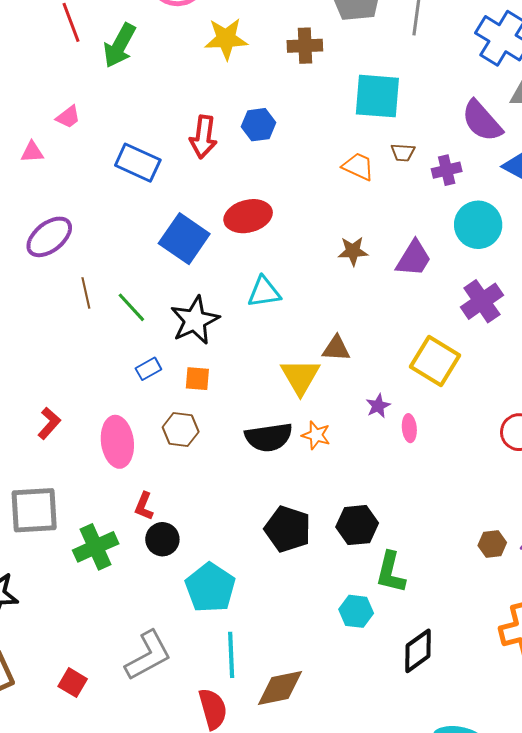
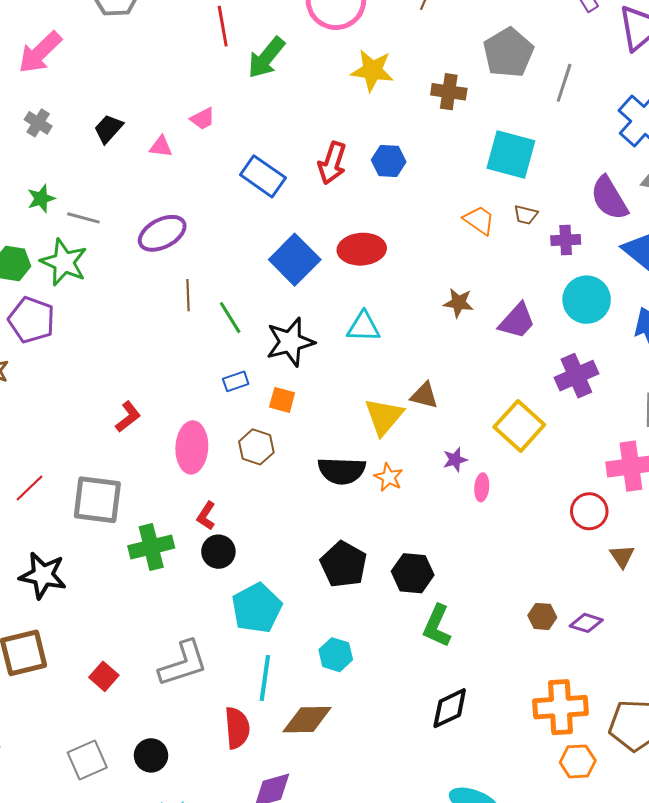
cyan hexagon: (356, 611) -> (336, 655), moved

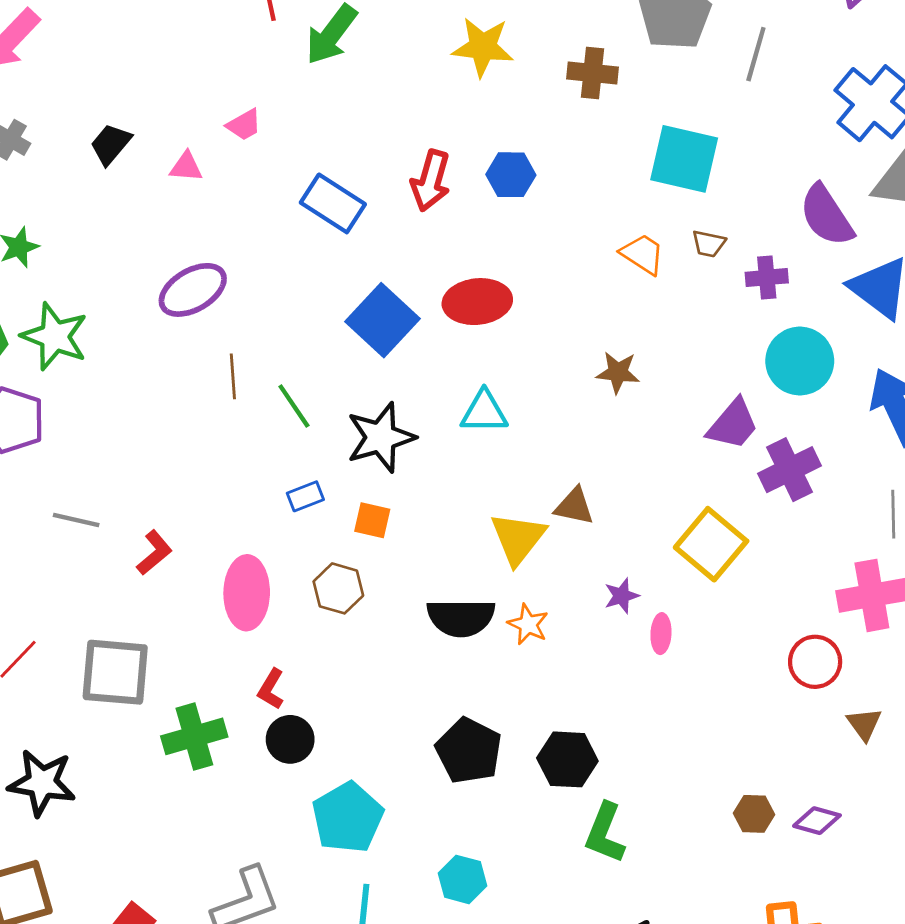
gray line: (83, 218) -> (76, 520), moved
purple trapezoid: (517, 321) -> (733, 424), moved

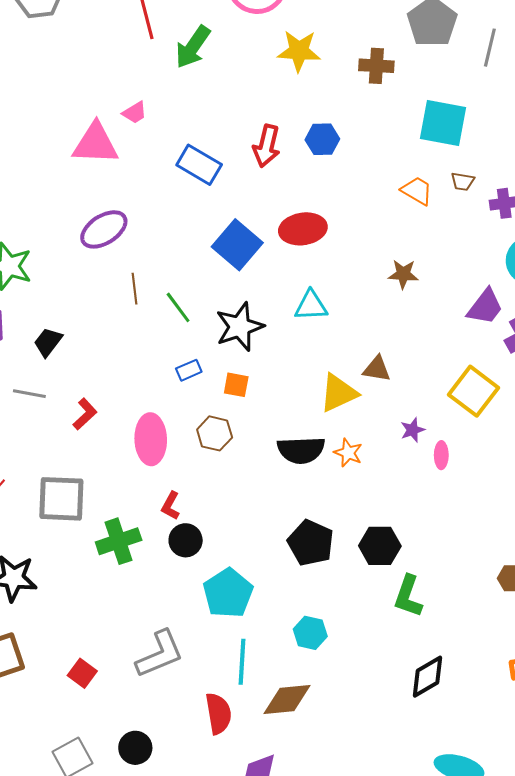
black trapezoid: (111, 144) -> (48, 342), moved
pink triangle: (186, 167) -> (95, 144), size x2.0
yellow triangle: (518, 538) -> (338, 393), turned 30

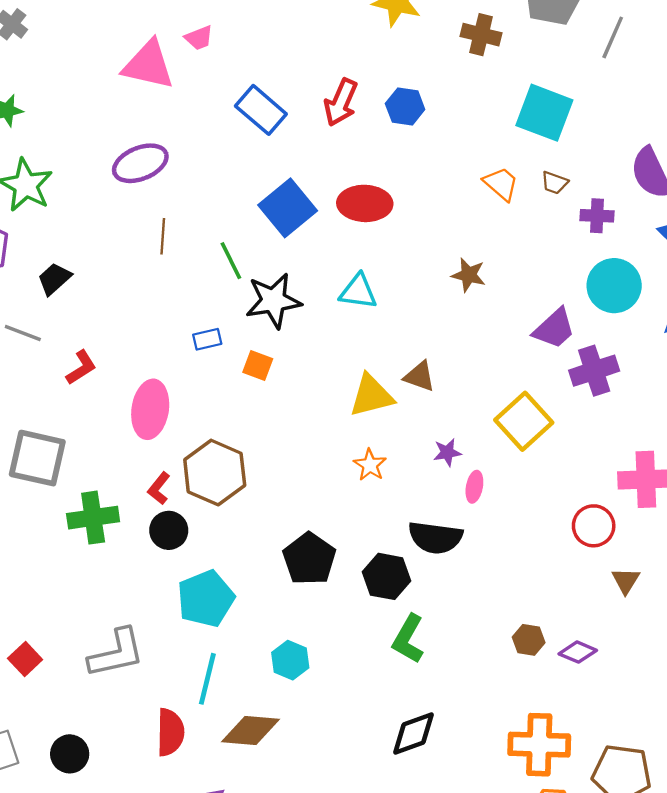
green line: (178, 307) -> (231, 261), moved
brown hexagon: (215, 433) -> (215, 472), moved, size x1.6
black semicircle: (301, 450) -> (435, 538), moved

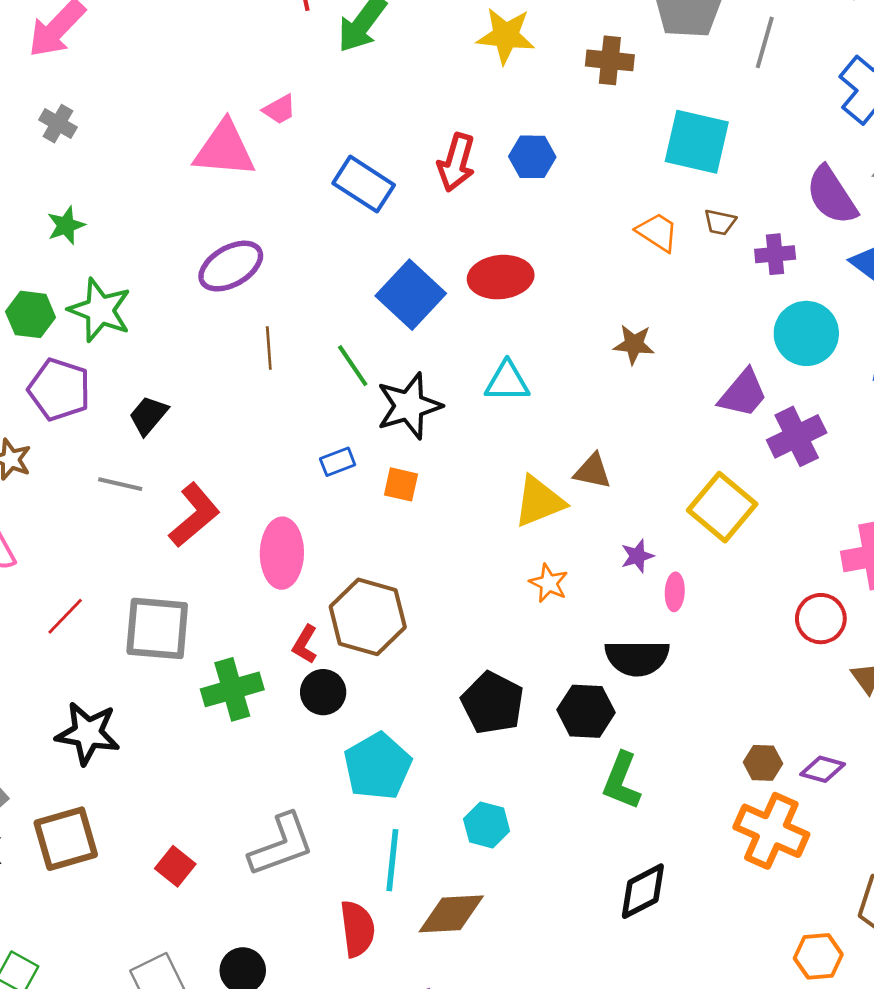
red L-shape: (81, 367) -> (194, 515), size x1.5
orange cross: (539, 745) -> (771, 831), moved, turned 30

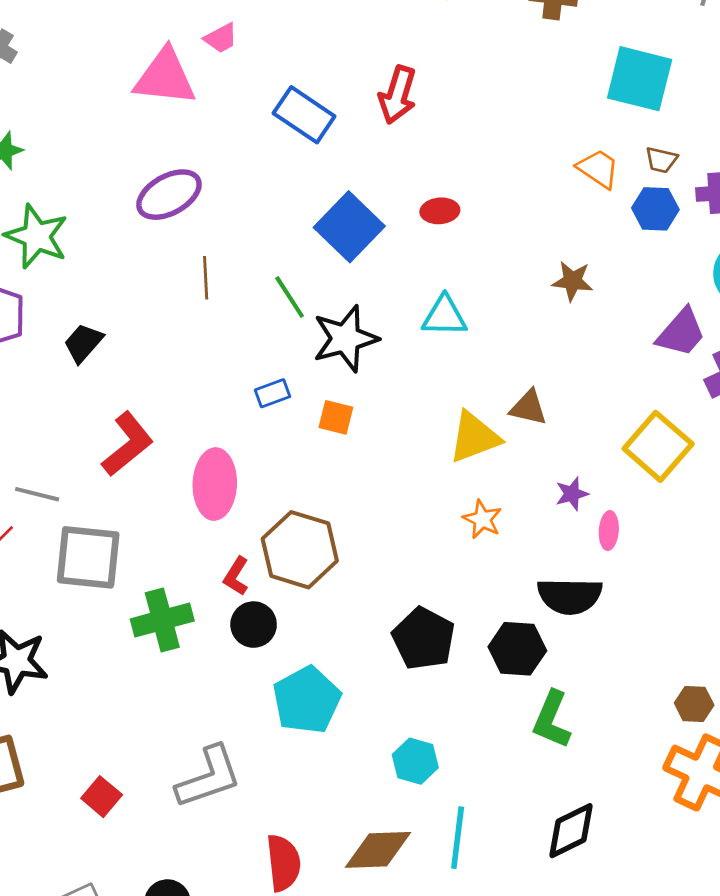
blue hexagon: (532, 157) -> (655, 209), moved
red ellipse: (501, 277) -> (440, 211), size x0.6
gray line: (120, 484) -> (37, 494), moved
cyan line: (392, 860) -> (458, 838), moved

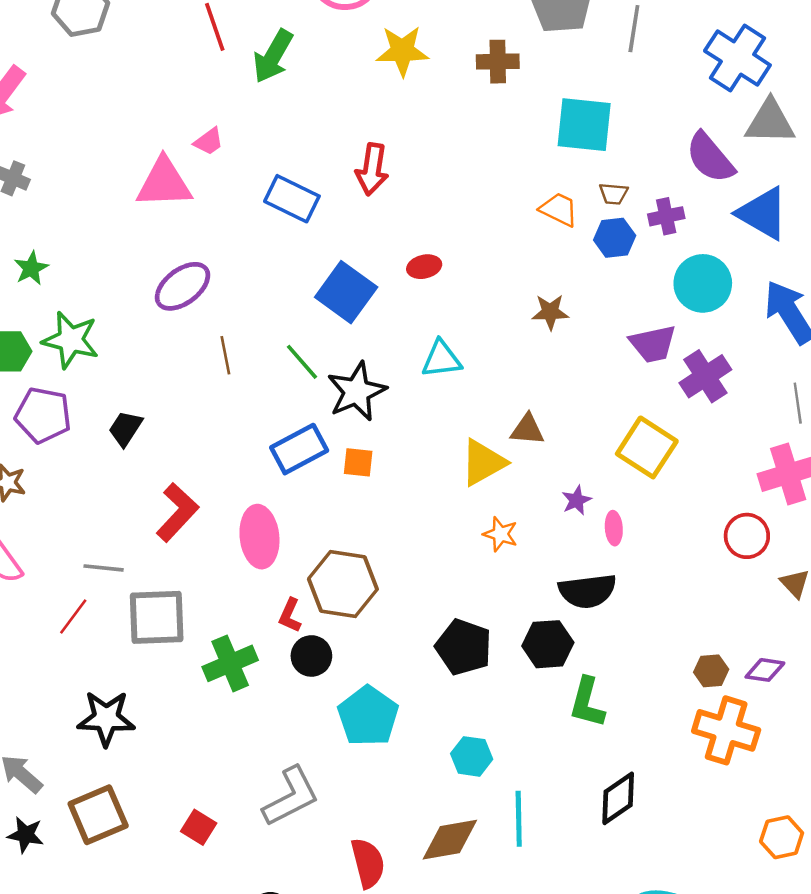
purple trapezoid: (681, 333) -> (653, 344), turned 45
blue rectangle: (273, 393) -> (299, 449), size x1.8

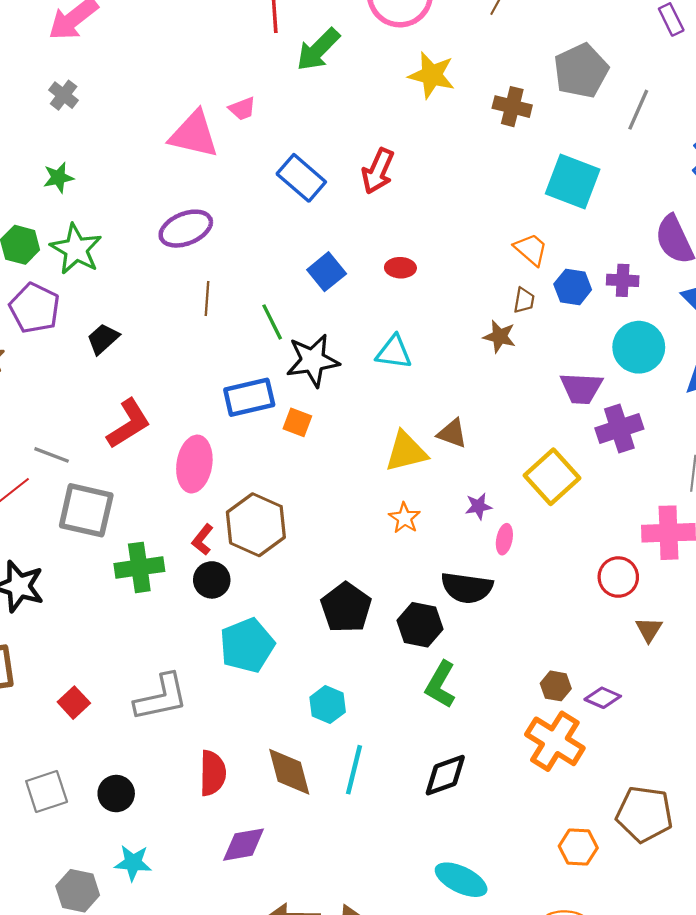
brown trapezoid: (614, 194) -> (524, 300), moved, turned -100
blue square: (346, 292) -> (327, 272), size x0.7
brown diamond: (450, 840) -> (289, 772), turned 70

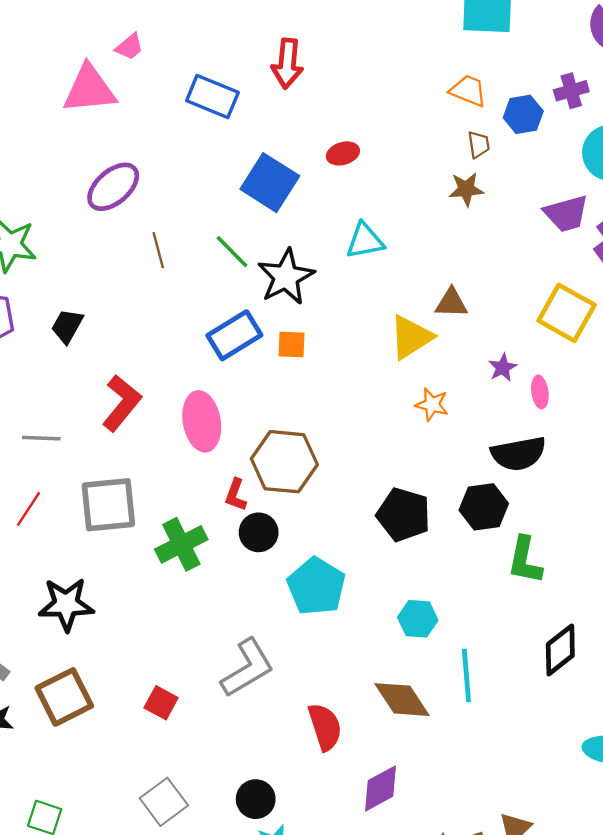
blue square: (327, 272) -> (270, 183), size x1.4
gray line: (52, 455) -> (41, 438), moved
black circle: (116, 794) -> (256, 799), moved

